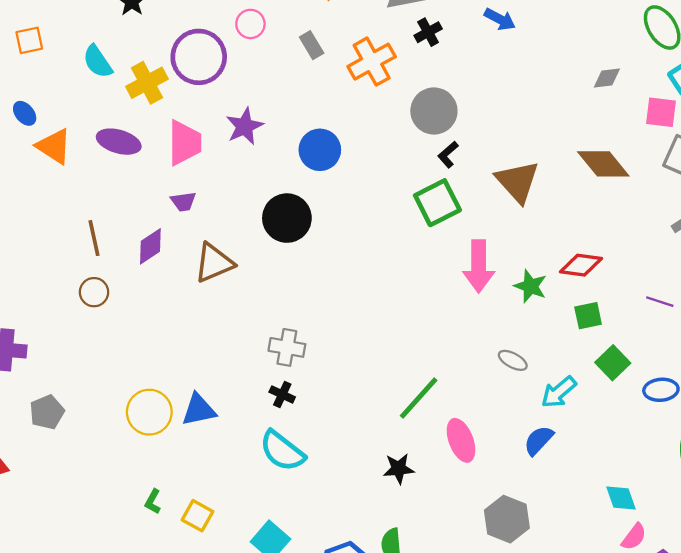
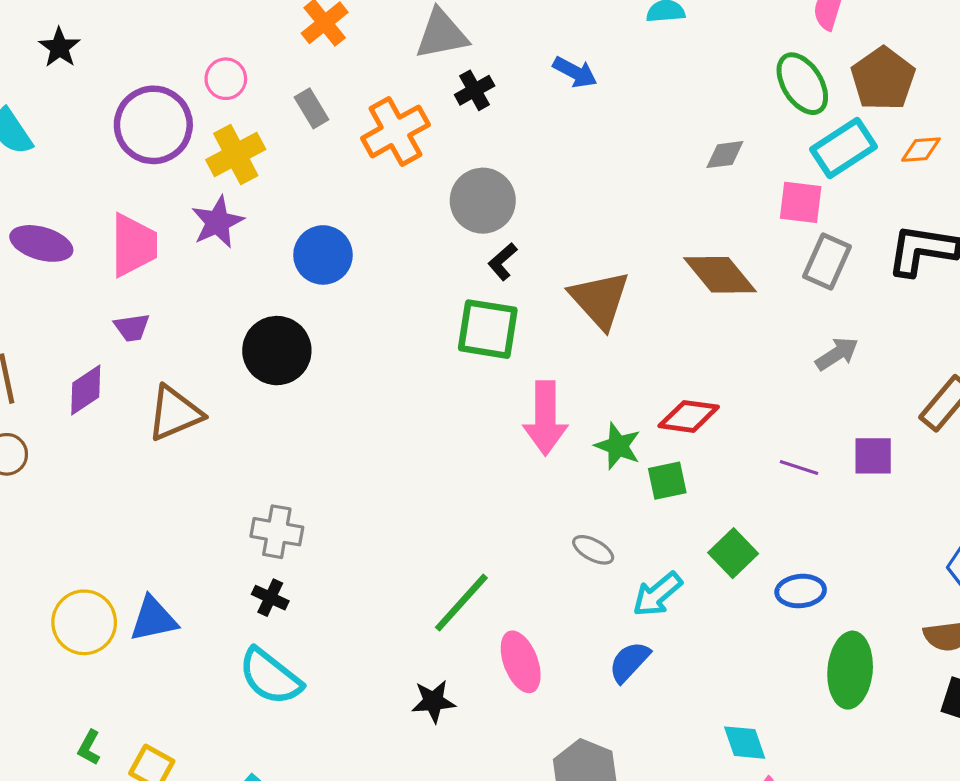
yellow cross: (147, 83) -> (236, 155), moved
green square: (437, 203) -> (488, 329), turned 36
green square: (588, 316) -> (667, 481), moved

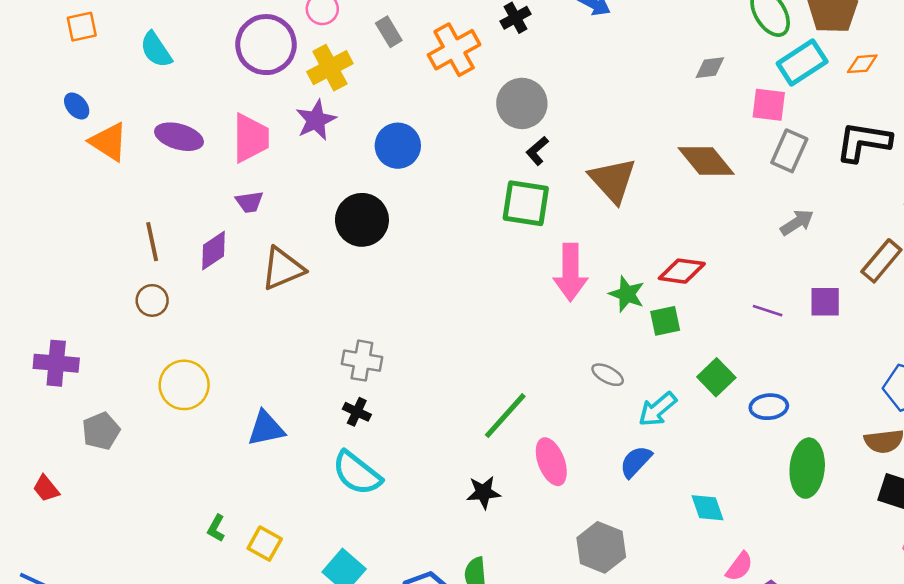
yellow circle: (84, 622) -> (184, 385), moved
cyan diamond: (745, 743) -> (707, 508), moved

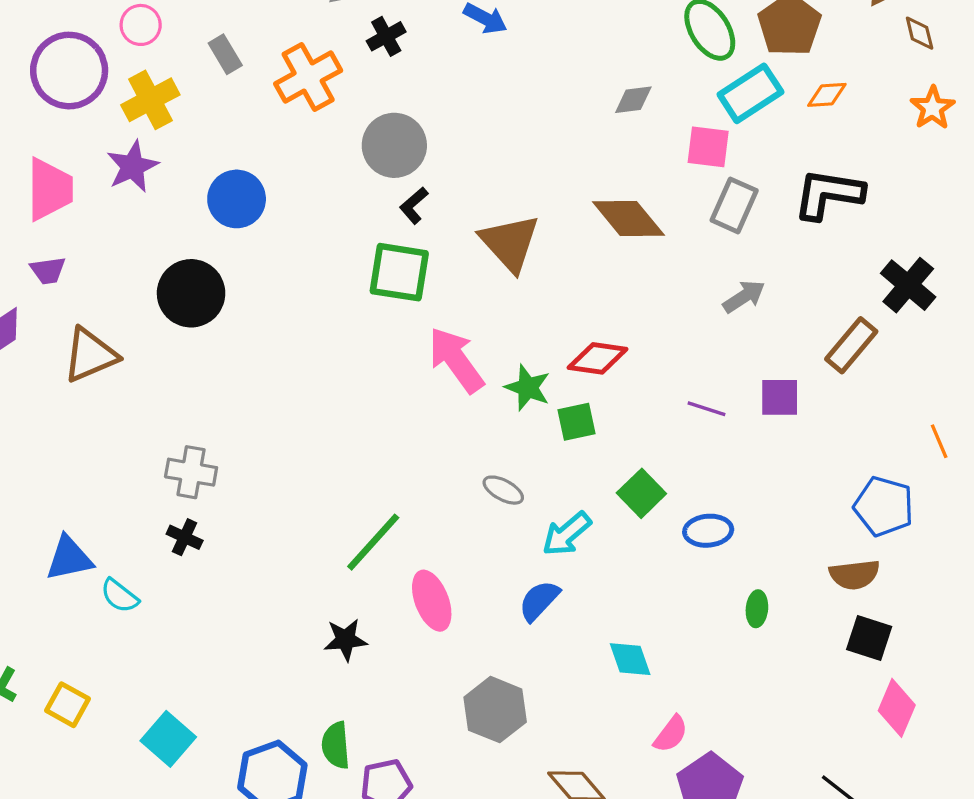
pink arrow: (570, 272) -> (456, 360), turned 144
green ellipse: (807, 468) -> (757, 609), size x0.5
cyan semicircle: (357, 473) -> (120, 596), moved, size x0.6

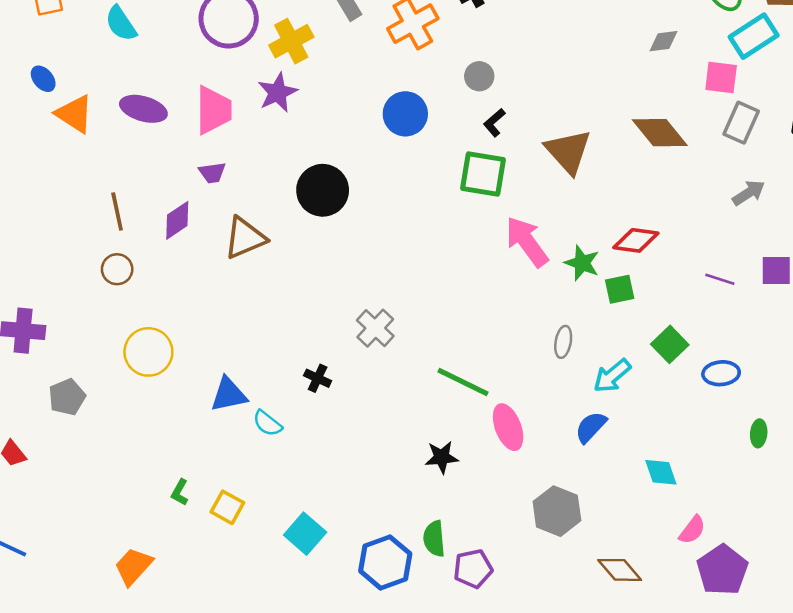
gray circle: (394, 145) -> (479, 76), size x0.6
blue circle: (237, 199) -> (405, 114), moved
gray cross: (191, 472) -> (375, 328), moved, turned 33
gray ellipse: (503, 490) -> (563, 342), turned 72
green line: (373, 542) -> (463, 382), turned 74

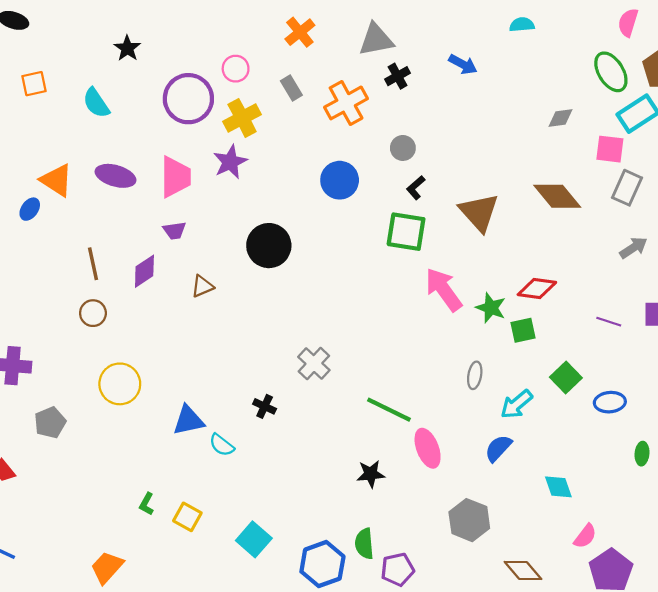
blue ellipse: (43, 79) -> (30, 209), moved, turned 75
brown triangle: (245, 238) -> (202, 286), size x0.6

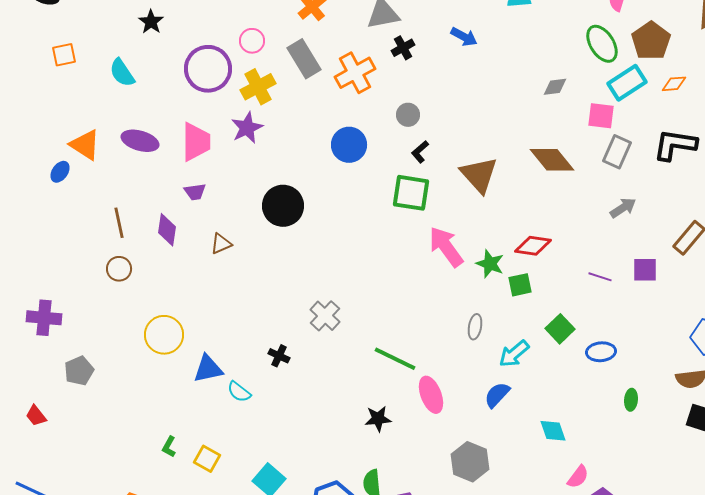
gray rectangle: (291, 88) -> (304, 59), size x1.6
purple diamond: (144, 271) -> (167, 230), turned -48
yellow circle: (120, 384) -> (164, 335), moved

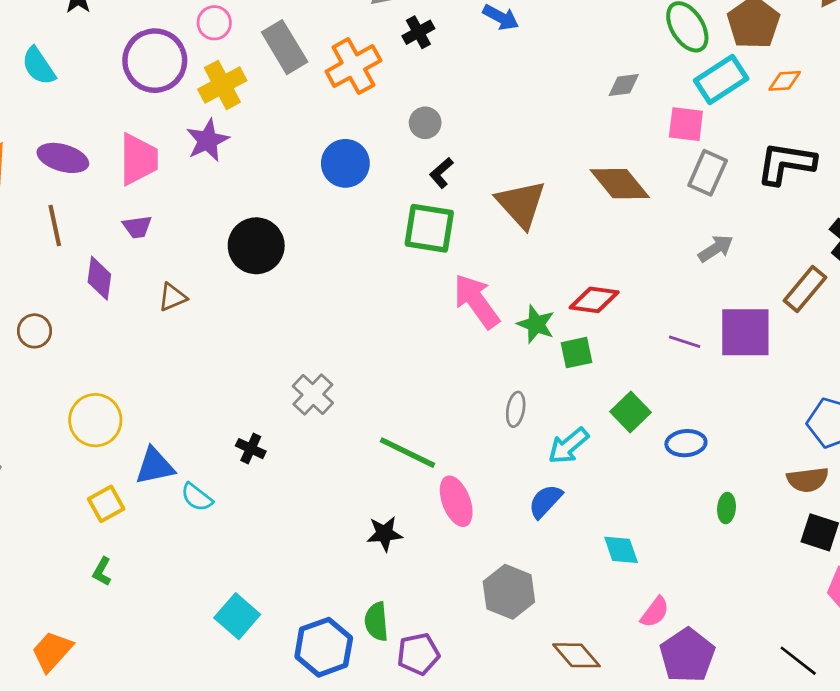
brown line: (119, 223) -> (55, 226), moved
purple square: (645, 270) -> (745, 332), size x1.6
yellow square: (207, 459) -> (106, 504), moved, turned 32

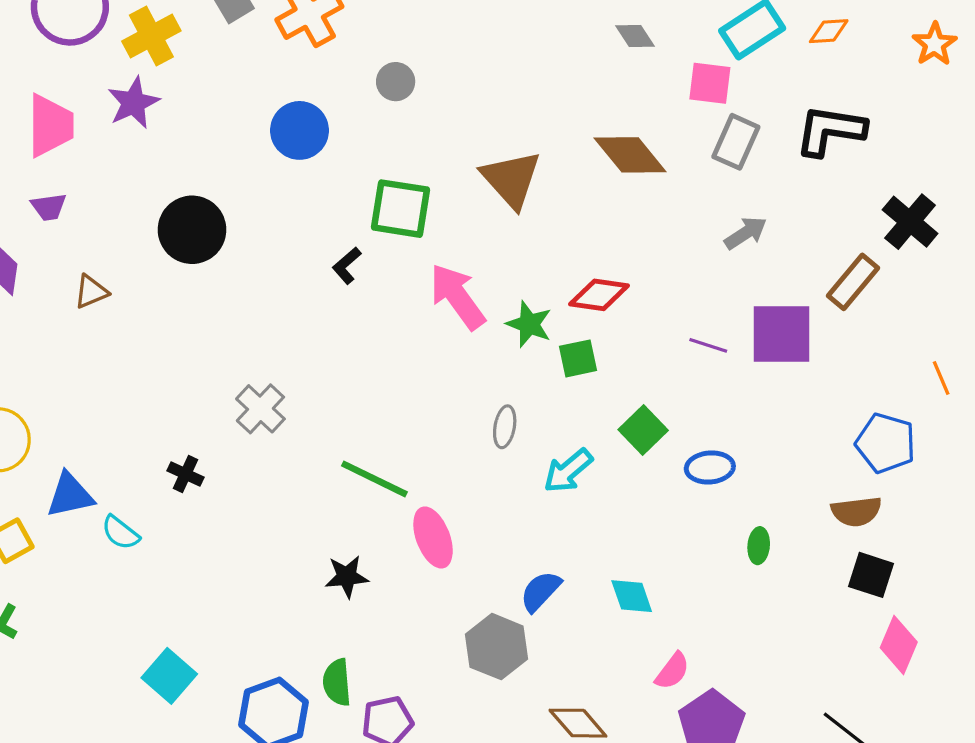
gray diamond: (624, 85) -> (635, 36), turned 64
black L-shape: (441, 173) -> (347, 266), moved
blue semicircle: (545, 501) -> (540, 591), moved

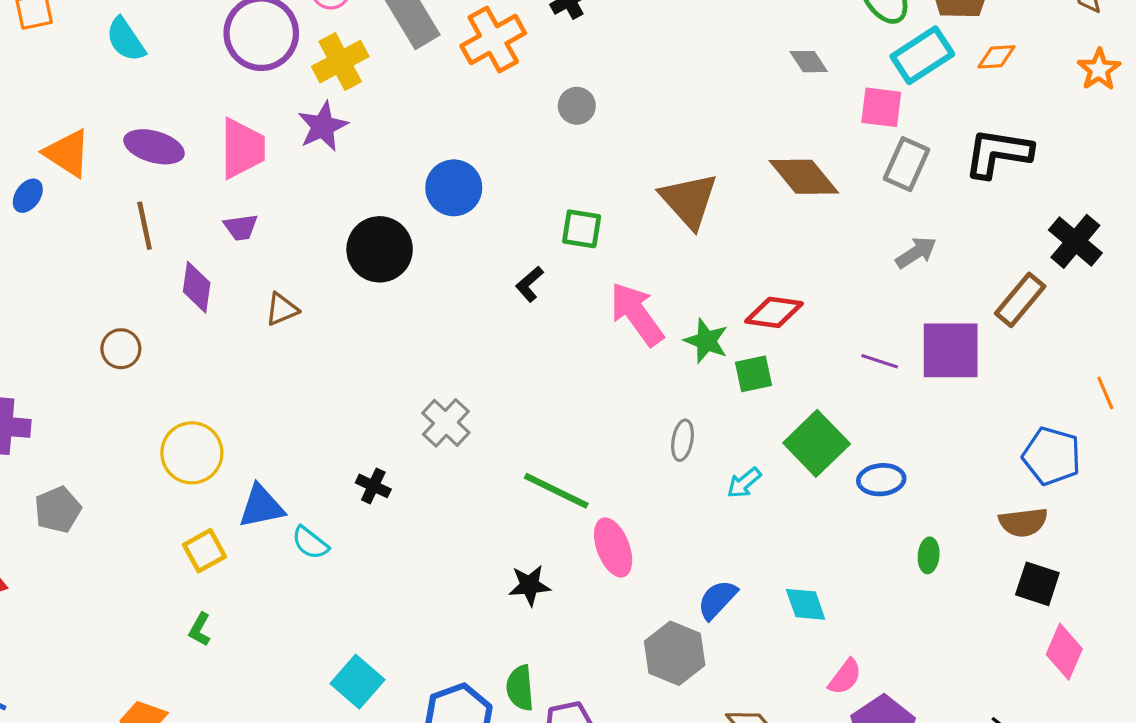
blue circle: (300, 130) -> (454, 188), moved
green square: (400, 209) -> (582, 229), size x0.7
green square: (643, 430) -> (817, 443), size x1.4
cyan arrow: (568, 471) -> (744, 483), size x0.7

